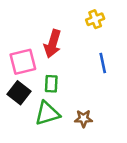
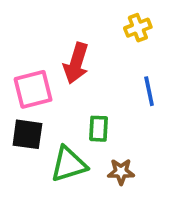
green rectangle: (51, 84) -> (99, 129), moved
black square: (19, 93) -> (27, 134), turned -30

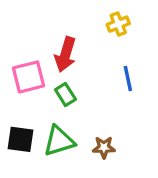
green rectangle: (99, 129) -> (65, 95), moved, turned -35
black square: (27, 134) -> (21, 139), moved

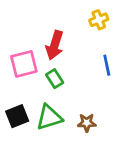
black square: (21, 139) -> (17, 116), turned -30

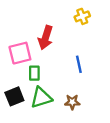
blue line: (107, 65) -> (79, 64), moved
green rectangle: (55, 79) -> (34, 73), moved, turned 32

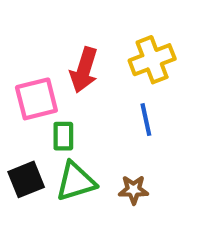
yellow cross: (82, 16) -> (152, 60), moved, size x1.5

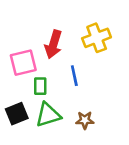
blue line: (146, 120) -> (74, 76), moved

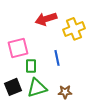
red arrow: (53, 44) -> (46, 19), moved, turned 55

